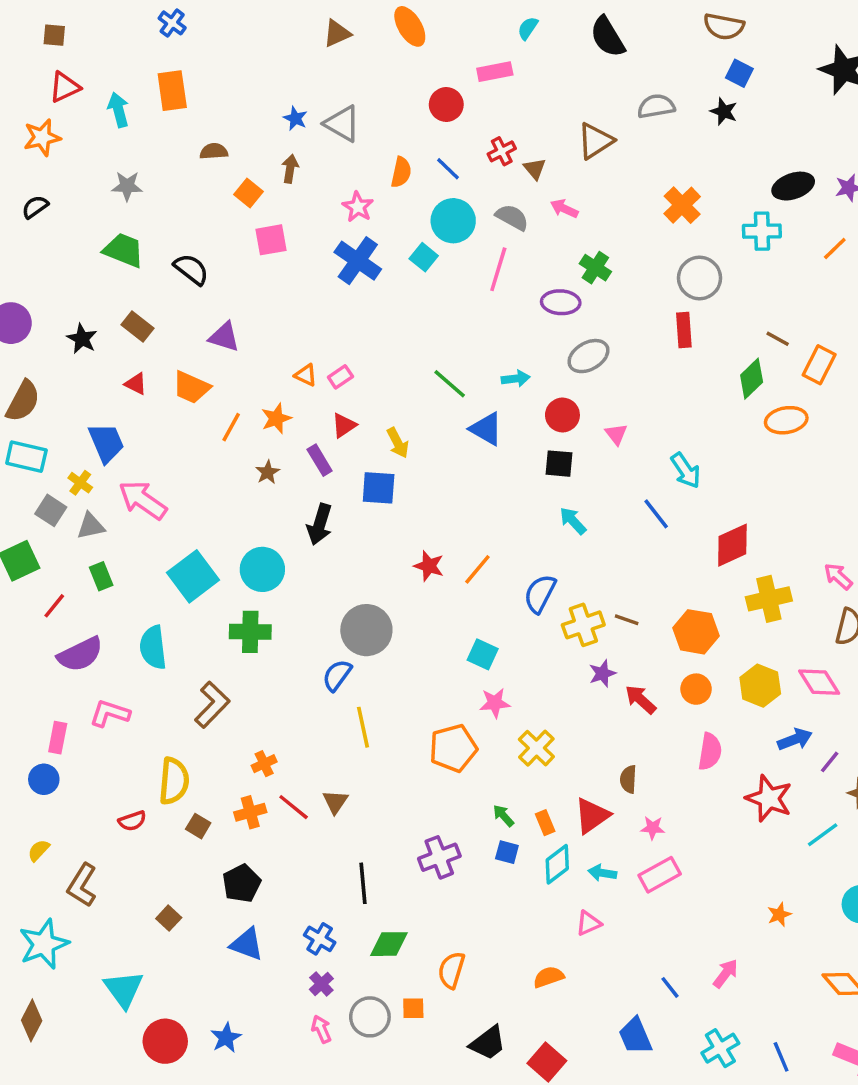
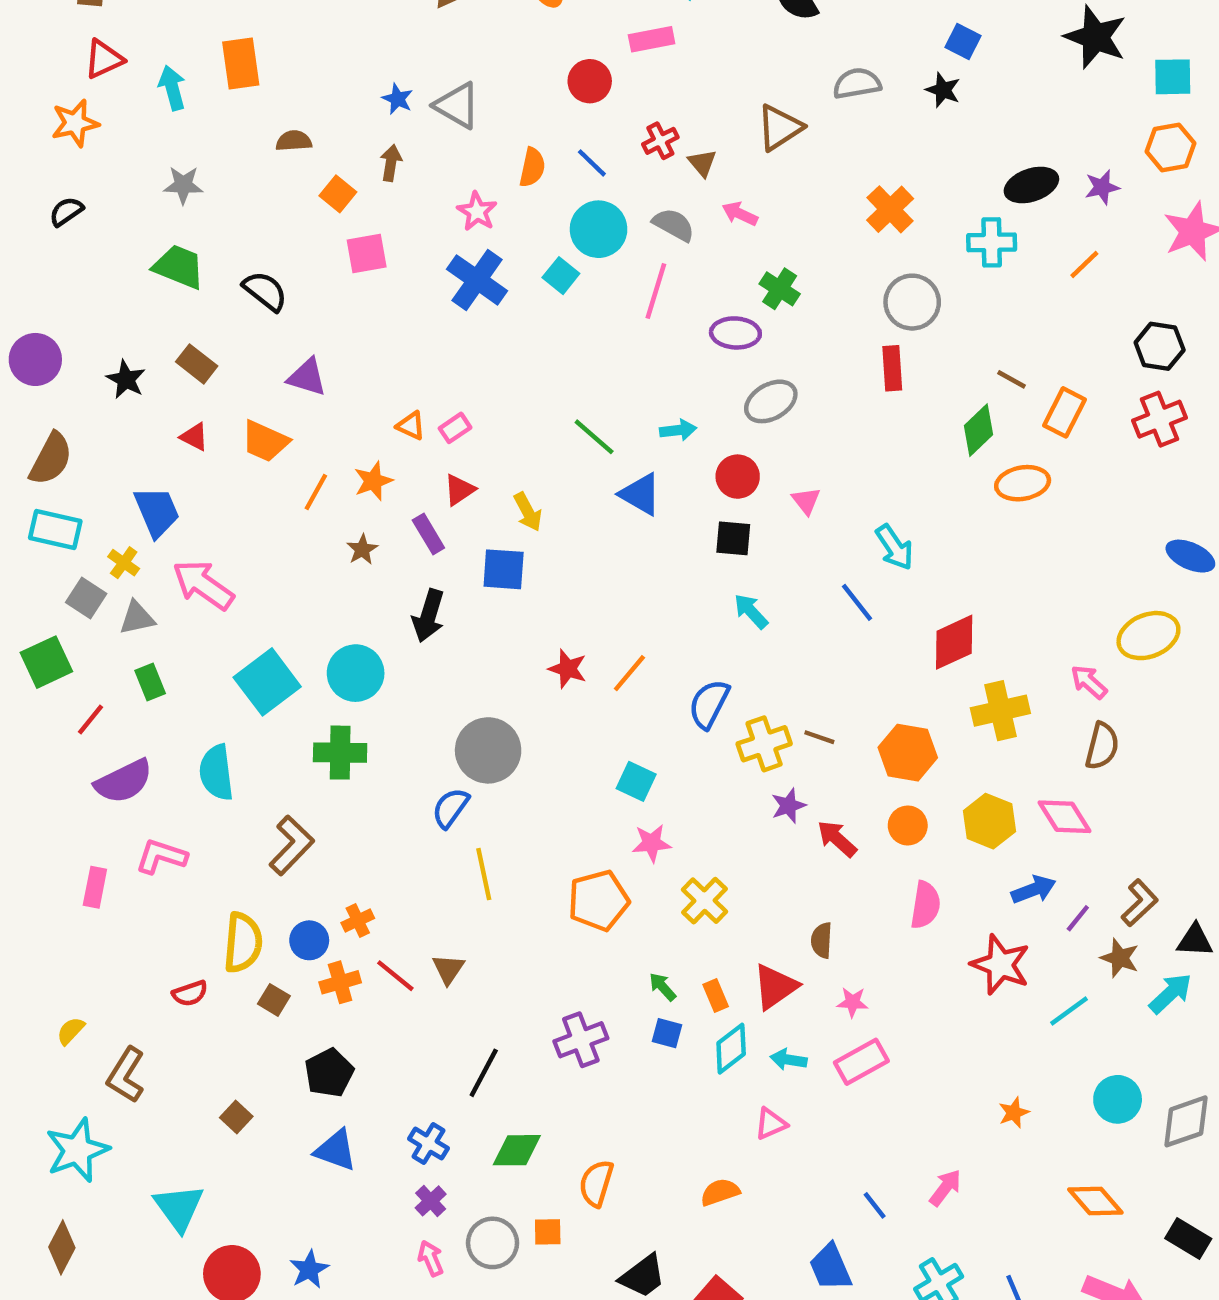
blue circle: (44, 779) -> (309, 940), moved
black line: (363, 883) -> (484, 1073), turned 33

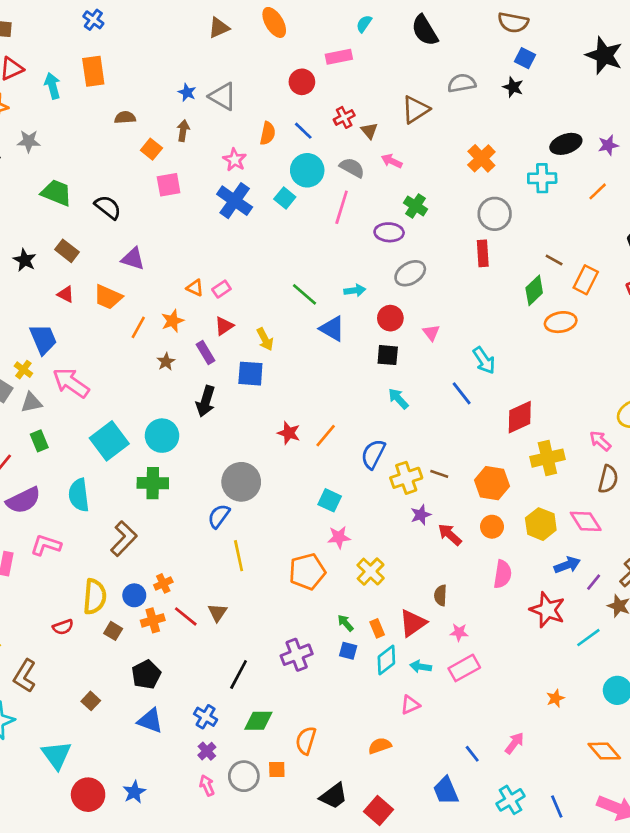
gray star: (183, 185) -> (29, 141), moved

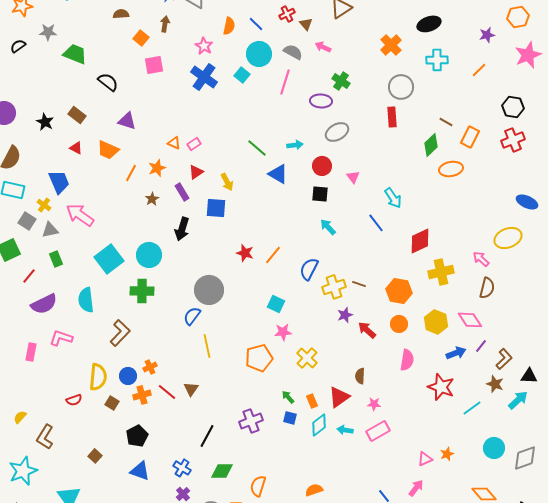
black ellipse: (566, 144) -> (429, 24), moved
green trapezoid: (56, 193) -> (75, 54), moved
purple line: (594, 582) -> (481, 346), moved
pink triangle: (410, 705) -> (425, 459), moved

